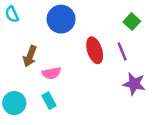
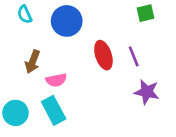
cyan semicircle: (12, 14) -> (25, 14), moved
green square: (132, 22) -> (145, 13), moved, turned 35
cyan rectangle: (49, 101) -> (54, 110), size x1.5

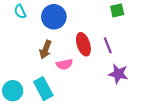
brown arrow: (33, 62) -> (45, 50), moved
pink semicircle: (56, 80) -> (64, 64), moved

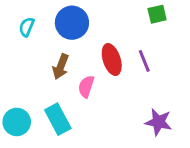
cyan semicircle: (20, 11) -> (27, 27), moved, turned 48
pink semicircle: (64, 64) -> (86, 86), turned 119
purple star: (118, 74) -> (158, 122), moved

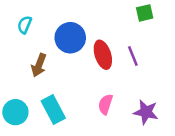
blue circle: (72, 23) -> (70, 38), moved
brown arrow: (61, 67) -> (39, 65), moved
pink semicircle: (86, 86) -> (105, 104), moved

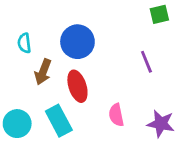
cyan semicircle: (25, 25) -> (24, 43), moved, turned -30
red ellipse: (103, 55) -> (77, 86), moved
pink semicircle: (105, 104) -> (116, 115), turned -30

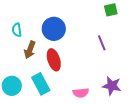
pink semicircle: (116, 115) -> (81, 93), moved, turned -84

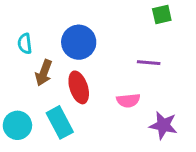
purple line: (102, 43) -> (149, 63), turned -63
pink semicircle: (81, 93) -> (128, 101), moved

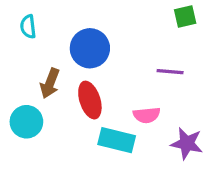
cyan semicircle: (25, 44) -> (28, 27), moved
cyan rectangle: (60, 122) -> (117, 140), moved, turned -48
cyan circle: (17, 125) -> (26, 122), moved

